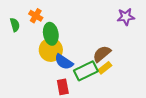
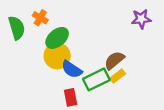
green semicircle: (15, 25) -> (17, 28), size x1.5
green ellipse: (51, 34) -> (57, 38), turned 60

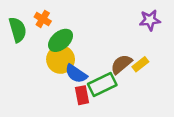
yellow rectangle: (118, 76) -> (140, 64), moved
red rectangle: (71, 97) -> (82, 95), moved

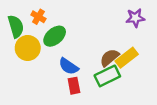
yellow circle: (61, 59) -> (28, 48), moved
yellow rectangle: (140, 64) -> (127, 58), size x1.5
green rectangle: (102, 84) -> (107, 76), moved

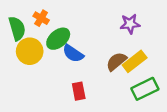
purple star: (135, 18) -> (130, 24), moved
blue semicircle: (69, 66) -> (73, 53), moved
green rectangle: (107, 76) -> (145, 89), moved

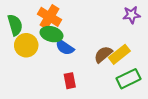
orange cross: (41, 18) -> (49, 17), moved, size x1.6
purple star: (130, 24) -> (132, 15), moved
green ellipse: (58, 39) -> (52, 34), turned 55

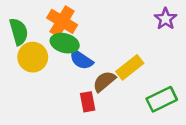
purple star: (132, 15) -> (166, 19), turned -30
brown semicircle: (103, 54) -> (104, 81), moved
yellow rectangle: (119, 54) -> (130, 67), moved

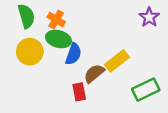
orange cross: (62, 21) -> (56, 20), size x0.7
green semicircle: (19, 32) -> (26, 16), moved
blue semicircle: (81, 60) -> (73, 54), turned -105

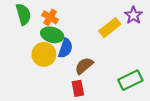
yellow circle: (30, 52) -> (44, 54), moved
yellow rectangle: (117, 61) -> (110, 28), moved
red rectangle: (79, 92) -> (78, 88), moved

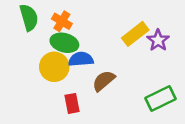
purple star: (133, 15) -> (158, 40), moved
blue semicircle: (66, 48) -> (81, 59), turned -114
red rectangle: (78, 88) -> (72, 103), moved

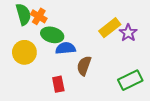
orange cross: (62, 21) -> (39, 16), moved
yellow circle: (54, 67) -> (24, 52), moved
brown semicircle: (104, 81) -> (84, 66), turned -30

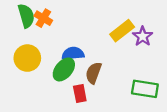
green ellipse: (52, 35) -> (64, 69), moved, turned -65
green rectangle: (130, 80) -> (145, 89), turned 35
red rectangle: (58, 84) -> (80, 93), moved

